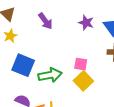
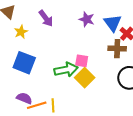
yellow star: (10, 36) -> (21, 32), moved
green arrow: (50, 75) -> (66, 70), moved

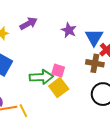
purple arrow: (46, 18) -> (29, 23), turned -90
yellow line: (53, 105) -> (23, 111), turned -32

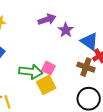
purple arrow: (29, 23) -> (47, 19), moved
blue triangle: (94, 37) -> (89, 41), turned -36

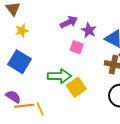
pink square: (48, 68) -> (77, 47), moved

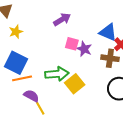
purple star: (89, 30) -> (84, 49), moved
purple semicircle: (13, 97) -> (31, 96), moved
orange line: (24, 106) -> (22, 78), moved

